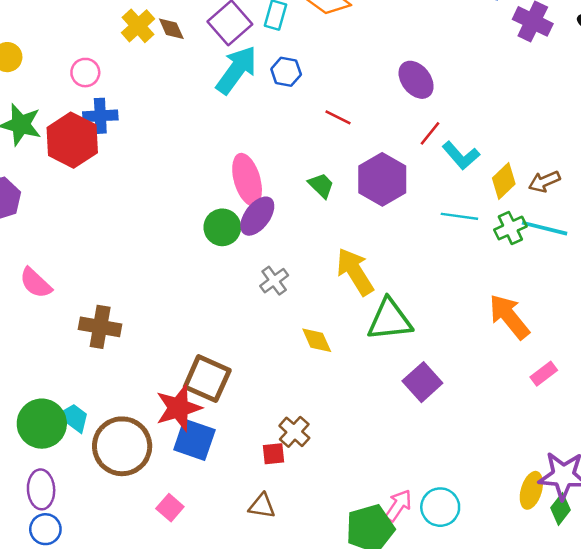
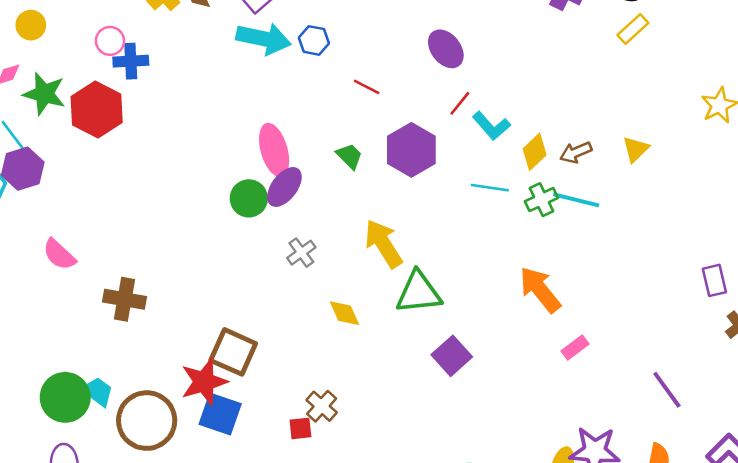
cyan arrow: (237, 70) -> (264, 39), turned 66
blue cross: (100, 116) -> (131, 61), moved

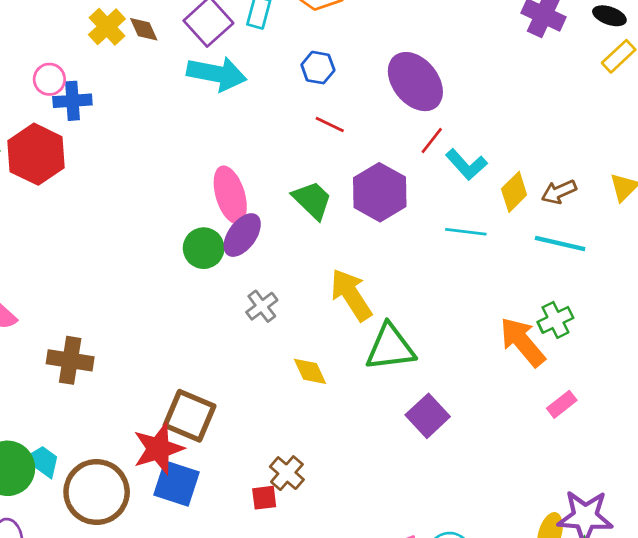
blue hexagon: (314, 40) -> (318, 68), moved
purple ellipse: (446, 49) -> (415, 82), size x1.4
green trapezoid: (349, 156) -> (312, 200), size x1.4
green cross: (541, 200) -> (555, 320), moved

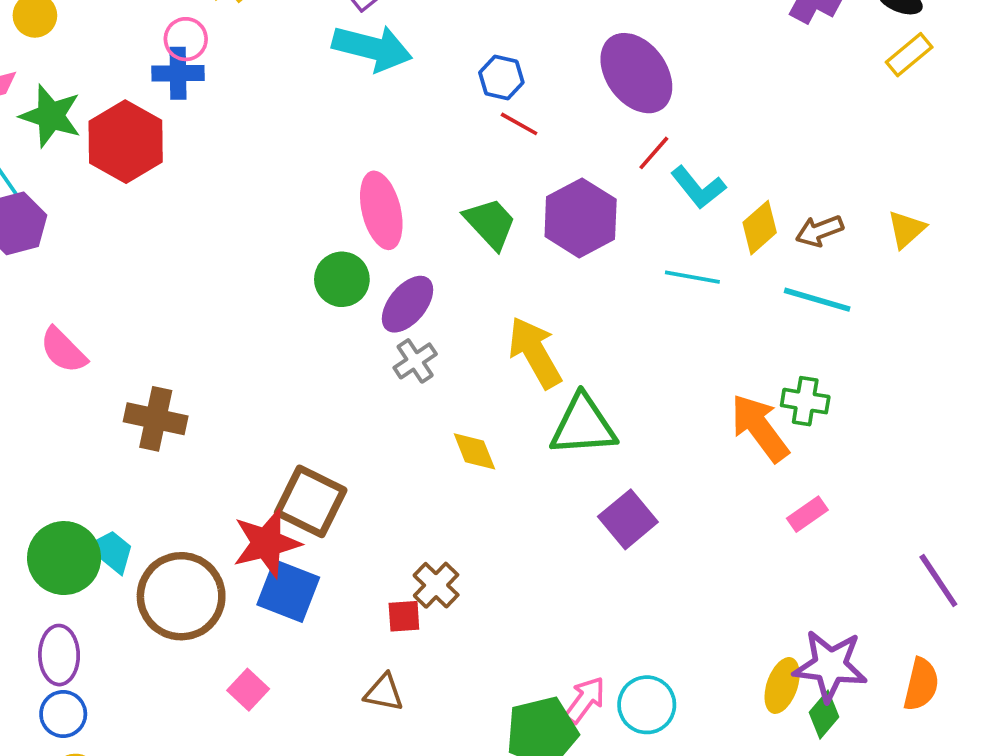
blue hexagon: (318, 68) -> (501, 78), moved
pink circle: (49, 79) -> (186, 39), moved
purple ellipse: (242, 235) -> (408, 304), moved
green cross: (555, 320) -> (805, 401), turned 32

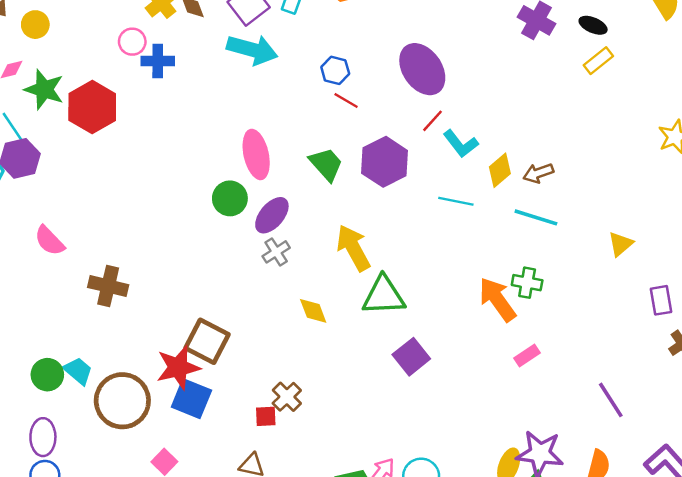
blue cross: (178, 73) -> (158, 61), moved
yellow triangle: (906, 229) -> (621, 244), moved
green circle: (64, 558) -> (47, 375), size x0.7

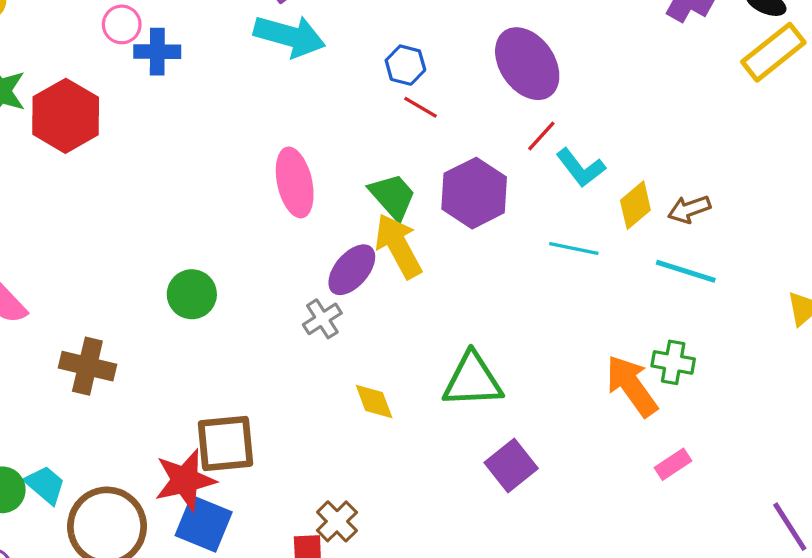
yellow rectangle: (598, 61) -> (773, 52), size x1.5
green circle: (230, 198) -> (192, 294), moved
purple ellipse: (272, 215) -> (352, 270), moved
yellow arrow: (353, 248) -> (398, 246), moved
brown square: (207, 341) -> (226, 443), turned -33

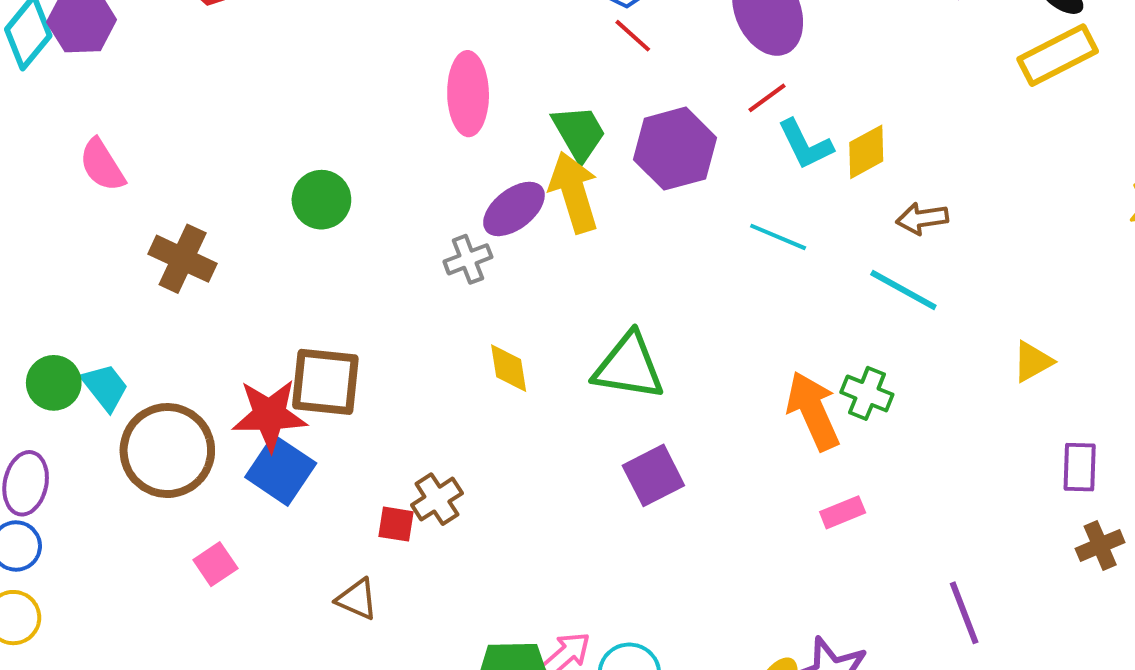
yellow diamond: (635, 205) -> (866, 152), moved

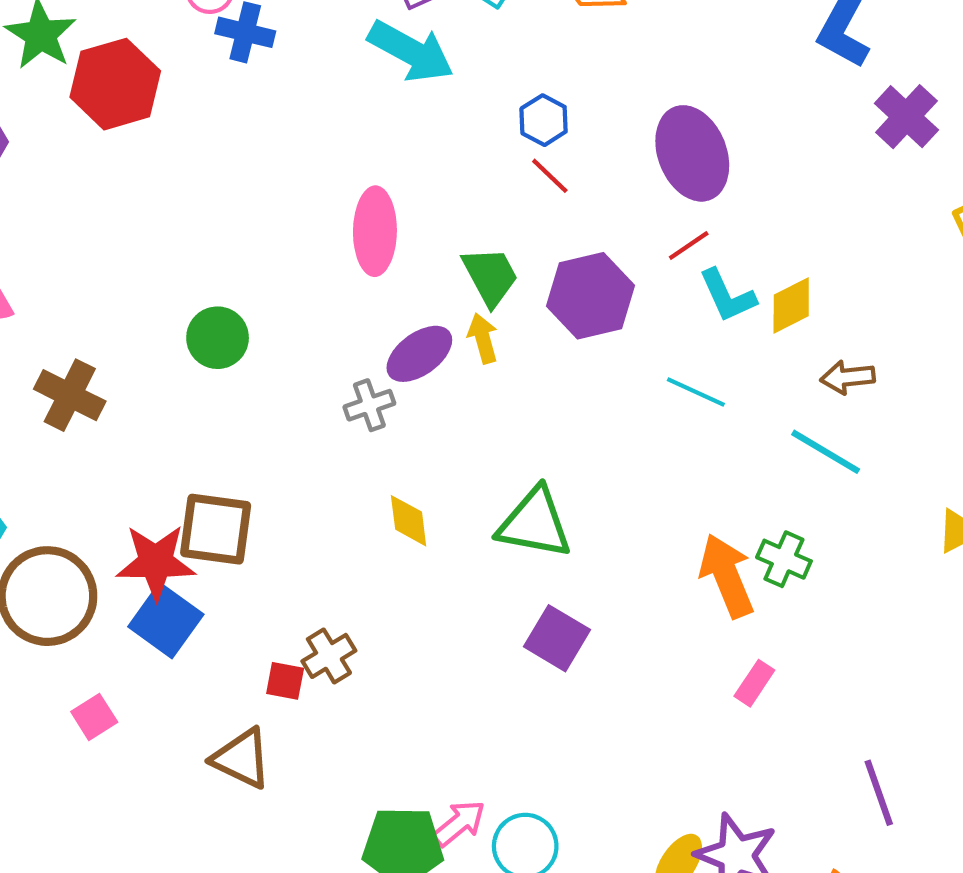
yellow arrow: (574, 192) -> (483, 338), size x0.6
purple square: (653, 475) -> (557, 638), turned -34
pink rectangle: (843, 512) -> (754, 683), turned -36
brown triangle: (357, 599) -> (242, 758), size x1.4

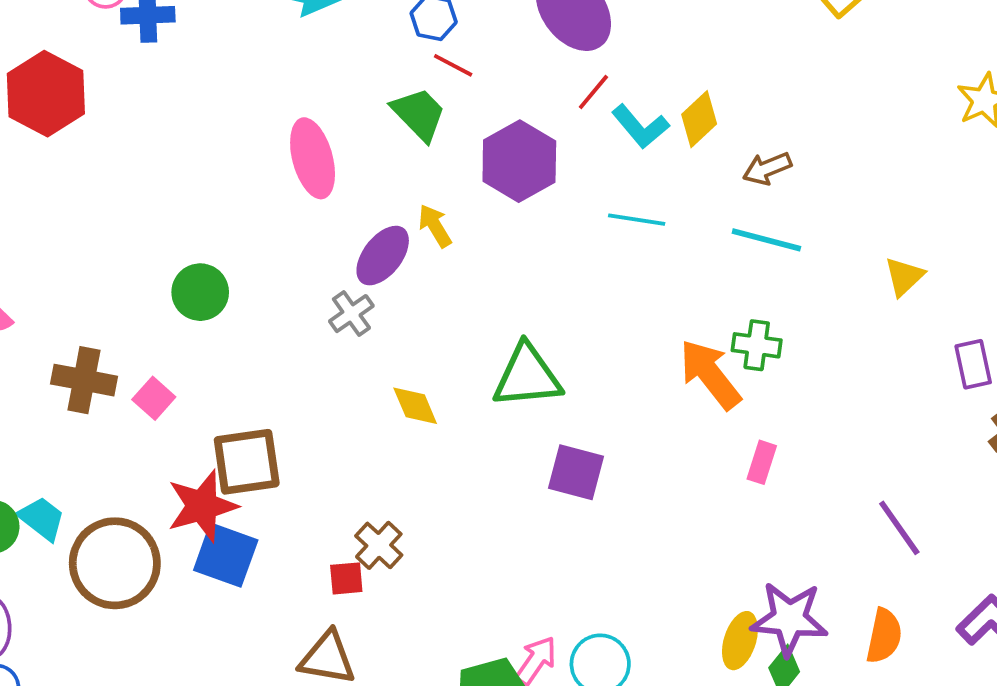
green trapezoid: (490, 276) -> (419, 114), moved
pink square: (94, 717) -> (154, 398), moved

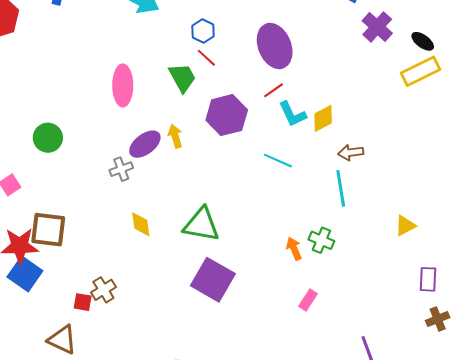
cyan line: (766, 240) -> (341, 188), turned 51
orange arrow: (710, 374) -> (294, 249), size x0.6
purple square: (576, 472) -> (213, 280), size x1.4

